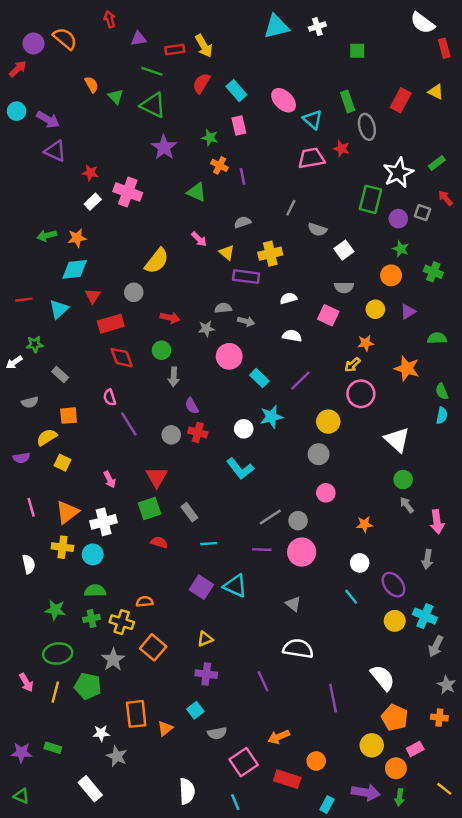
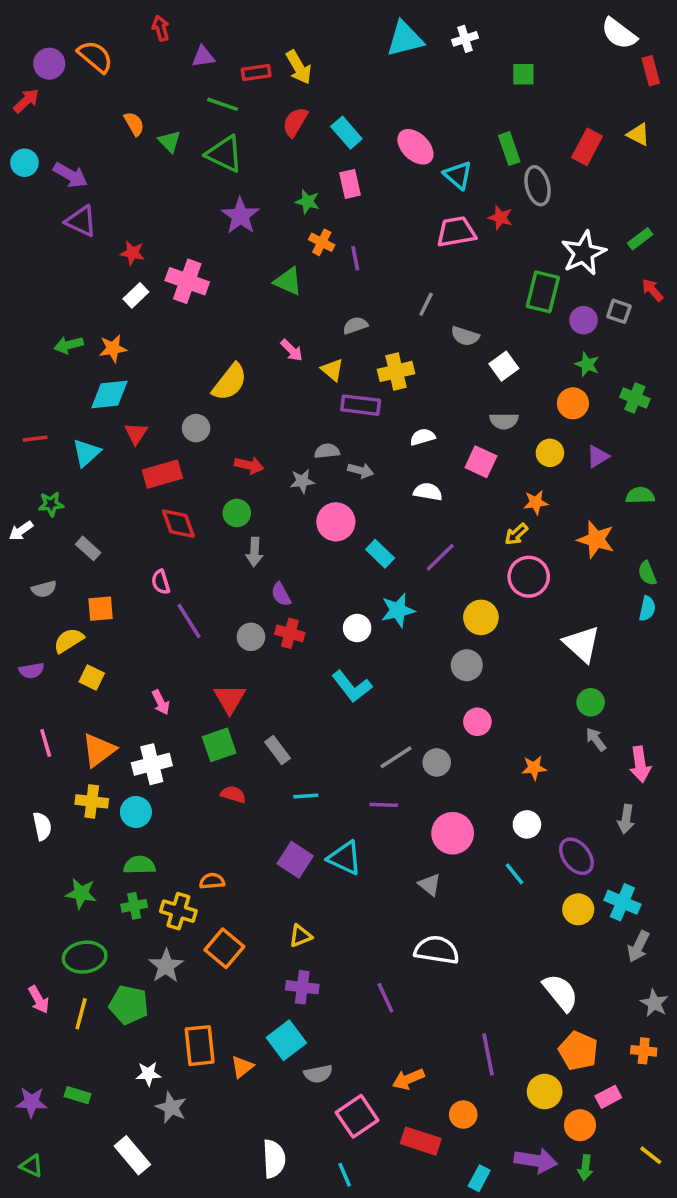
pink circle: (302, 552) -> (453, 833), moved
purple line: (333, 698) -> (488, 1054), moved
cyan square: (195, 710) -> (286, 1040), size x1.5

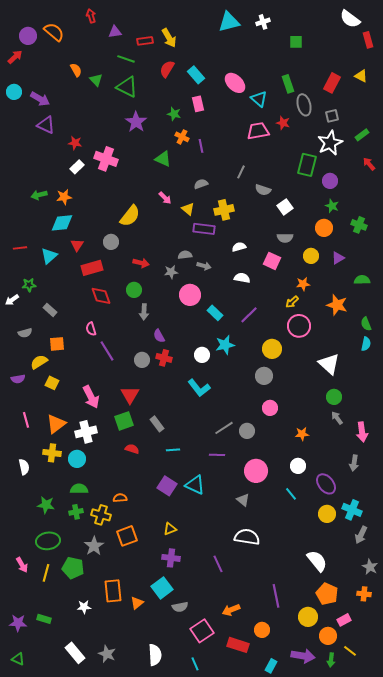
gray square: (619, 311) -> (332, 116), moved, turned -32
pink arrow: (161, 702) -> (91, 397), size x1.6
orange square: (224, 948) -> (127, 536), turned 30
gray star: (171, 1107) -> (107, 654), moved
yellow line: (651, 1155) -> (350, 651), moved

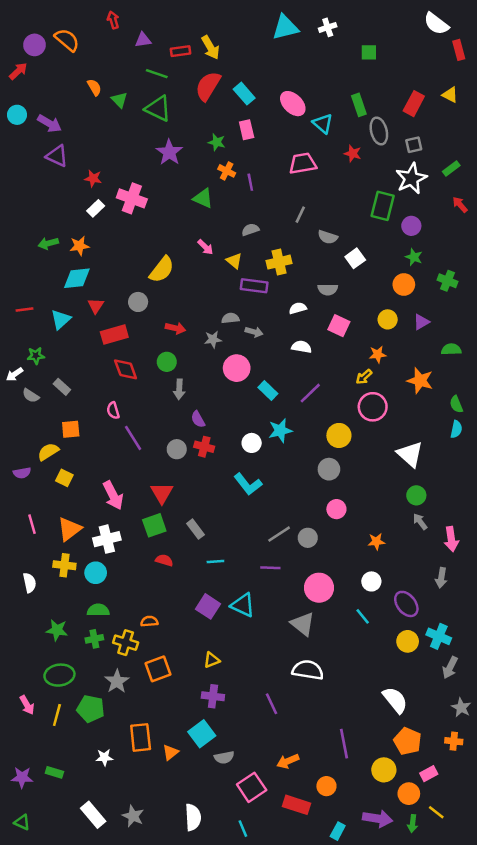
red semicircle: (167, 69) -> (208, 86), size x1.4
pink trapezoid: (258, 131) -> (303, 163), moved
gray semicircle: (285, 238) -> (328, 289), moved
gray semicircle: (25, 333) -> (31, 396), moved, turned 48
gray triangle: (243, 500) -> (303, 624), size x1.5

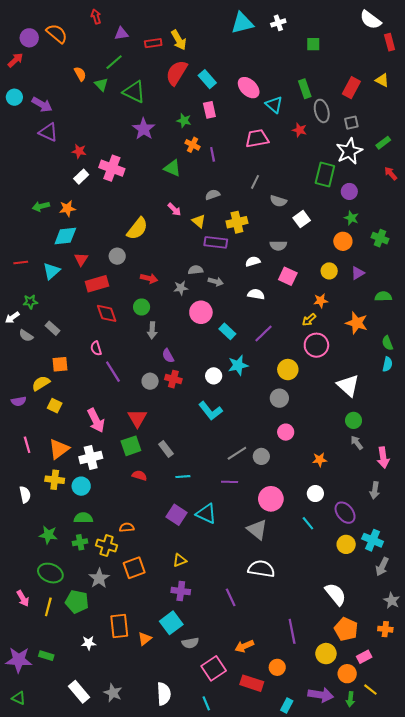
green line: (157, 74) -> (114, 62), moved, turned -60
green ellipse: (59, 675) -> (50, 573), turned 30
purple star: (22, 777) -> (19, 660), size x1.4

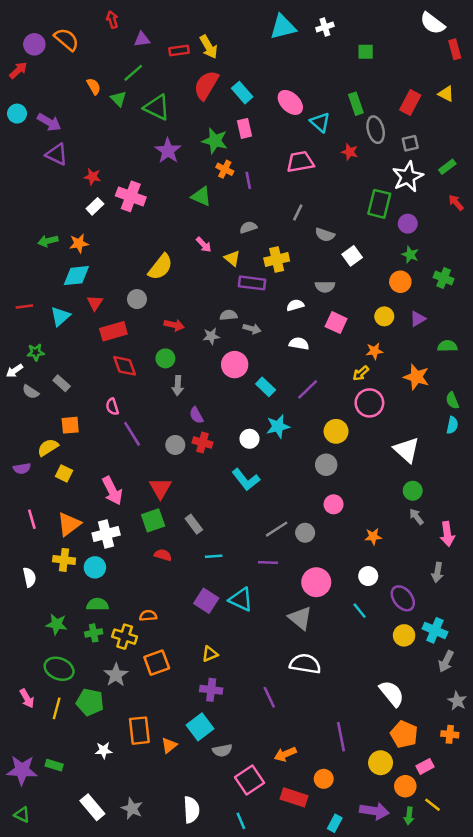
green star: (184, 120) -> (215, 141), size x1.5

